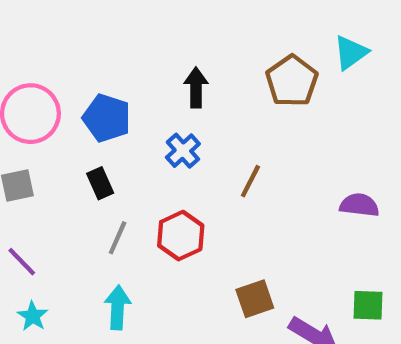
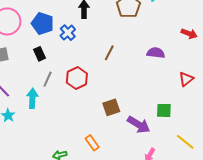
blue cross: (183, 151) -> (68, 33), moved
purple semicircle: (359, 205) -> (156, 53), moved
cyan arrow: (118, 307) -> (32, 98), moved

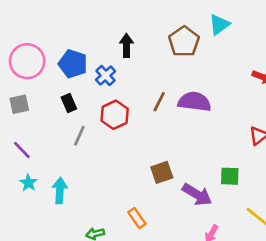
purple semicircle: (156, 53) -> (194, 102), moved, size x1.4
red hexagon: (77, 78) -> (115, 115), moved
cyan arrow: (32, 98) -> (60, 191), moved

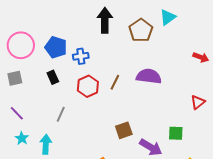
black arrow: (126, 45) -> (105, 20), moved, size x1.4
blue cross: (106, 76) -> (81, 56), turned 35
brown line: (159, 102) -> (115, 82), moved
gray line: (79, 136) -> (61, 114), moved

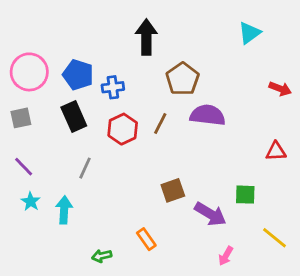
cyan triangle: (168, 17) -> (249, 33), moved
brown pentagon: (141, 30) -> (183, 79), moved
black rectangle: (53, 77) -> (74, 117), size x1.5
red triangle: (198, 102) -> (276, 151), turned 35

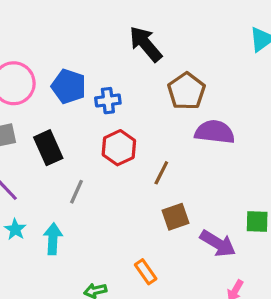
black arrow: (146, 37) -> (146, 44), turned -40
black rectangle: (74, 117) -> (48, 148), moved
brown line: (160, 123) -> (161, 173), moved

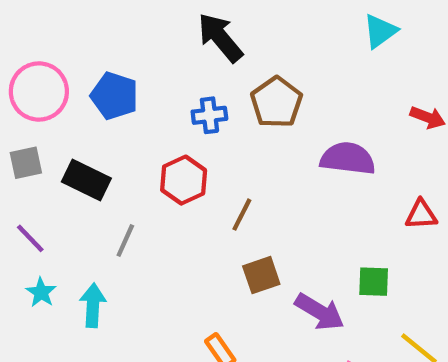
blue cross: (108, 101) -> (209, 115), moved
purple semicircle: (215, 132) -> (348, 158), moved
black rectangle: (48, 148) -> (86, 180), turned -40

